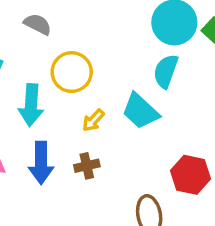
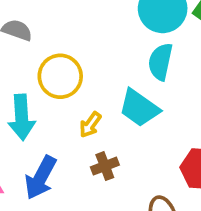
blue arrow: (41, 163) -> (41, 178), turned 36
brown cross: (87, 166) -> (105, 166), moved

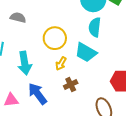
yellow circle: (60, 76) -> (55, 38), moved
blue arrow: (41, 178) -> (38, 94), turned 120

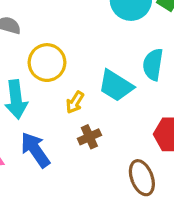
cyan semicircle: (95, 27) -> (153, 64), moved
yellow circle: (55, 38) -> (47, 63), moved

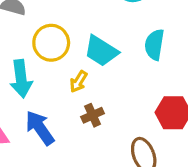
cyan trapezoid: (116, 86) -> (101, 51), moved

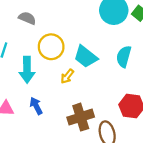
brown cross: (93, 115) -> (81, 117), moved, size x1.6
blue arrow: (40, 128) -> (36, 106), size x0.7

